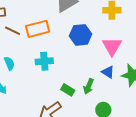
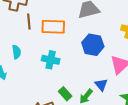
brown line: (13, 31) -> (29, 22), turned 42
blue triangle: (108, 72) -> (101, 85), moved

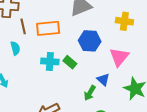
cyan semicircle: (16, 52) -> (15, 48), moved
green rectangle: (65, 94) -> (70, 62), moved

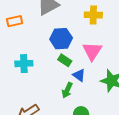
orange rectangle: (48, 28) -> (15, 21), moved, size x0.7
green rectangle: (70, 62) -> (65, 60), moved

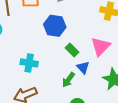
blue hexagon: (61, 39) -> (55, 26), moved
cyan cross: (24, 64) -> (29, 63), moved

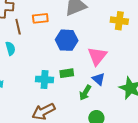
pink triangle: (101, 46) -> (97, 56), moved
green rectangle: (72, 50) -> (67, 73), moved, turned -48

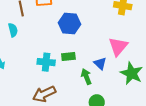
pink triangle: (97, 56) -> (118, 46), moved
green arrow: (85, 93) -> (86, 77), turned 126

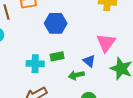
green arrow: (86, 77) -> (76, 75), turned -77

